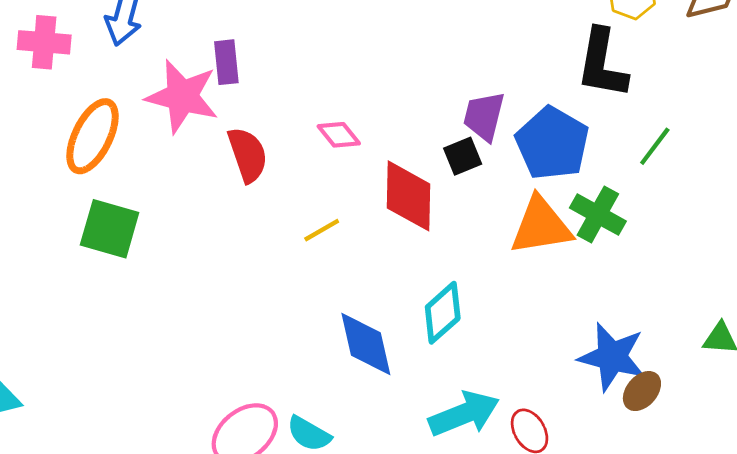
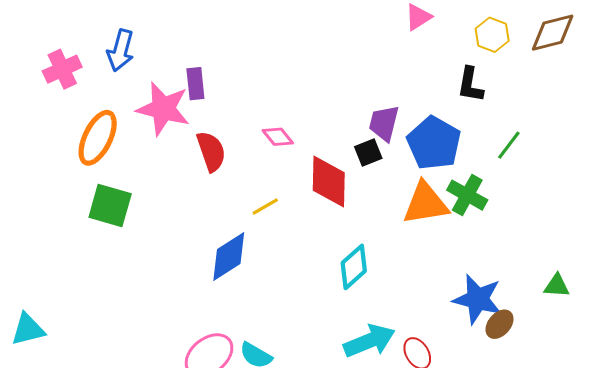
pink cross: (44, 42) -> (62, 69), turned -30
black L-shape: (602, 64) -> (470, 85), size x0.7
blue diamond: (366, 344) -> (229, 257), moved, turned 70

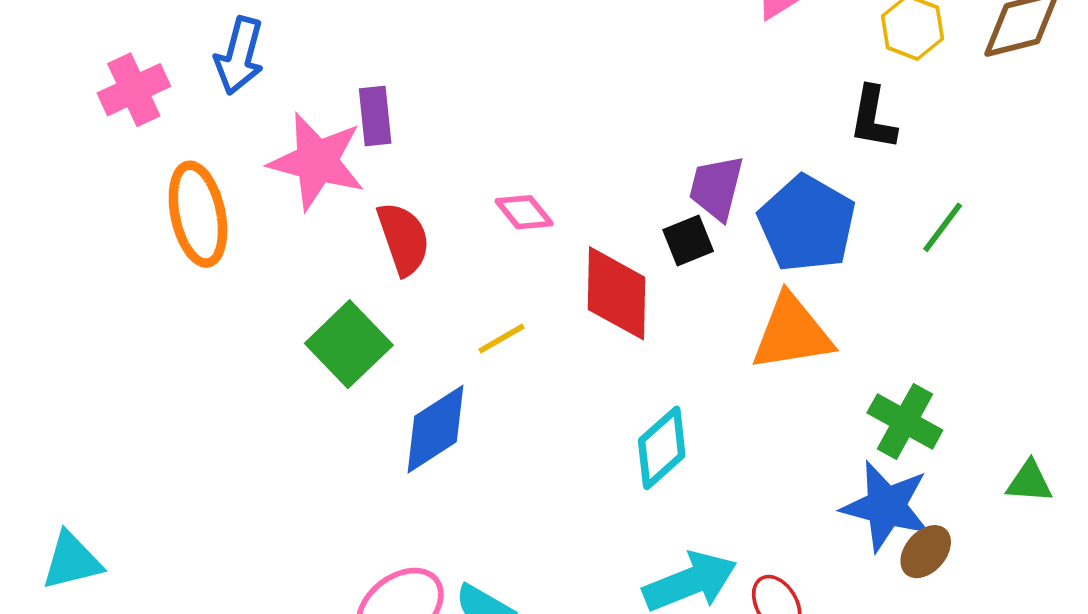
orange ellipse: (98, 138) -> (198, 214), turned -38
green cross: (467, 195) -> (905, 422), moved
green square: (110, 205) -> (349, 344), moved, turned 30

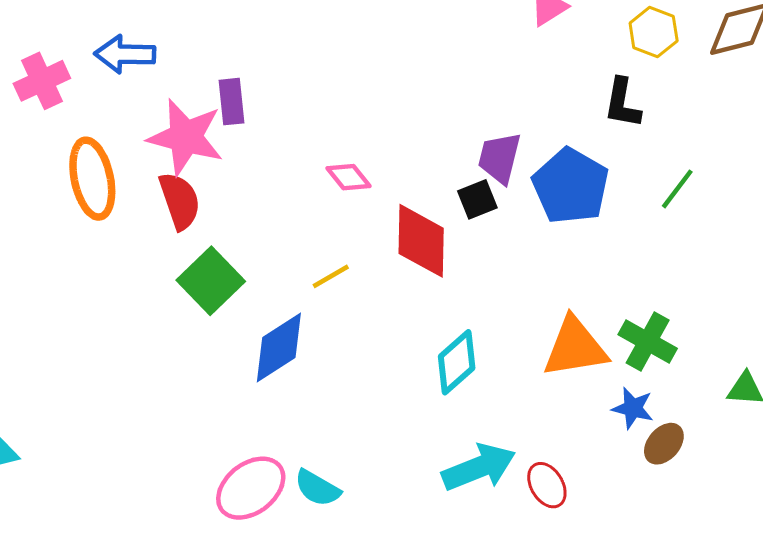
blue arrow: (239, 56) -> (125, 54), turned 76
red semicircle: (403, 239) -> (180, 201), moved
orange triangle: (792, 333) -> (575, 347), moved
blue star: (886, 506) -> (633, 408), size x0.6

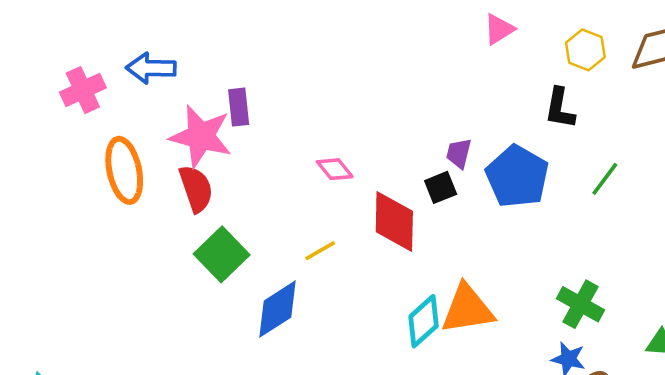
purple trapezoid: (500, 158) -> (459, 153), size x0.7
orange triangle: (575, 347) -> (467, 309), moved

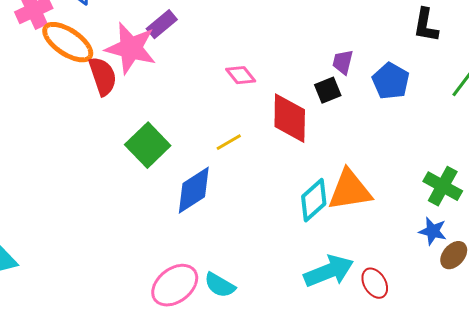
purple rectangle: (239, 107) -> (162, 24), turned 56
orange ellipse: (124, 170) -> (68, 42), moved, turned -44
blue pentagon: (517, 176) -> (391, 81), size x0.7
red semicircle: (196, 189) -> (103, 76), moved

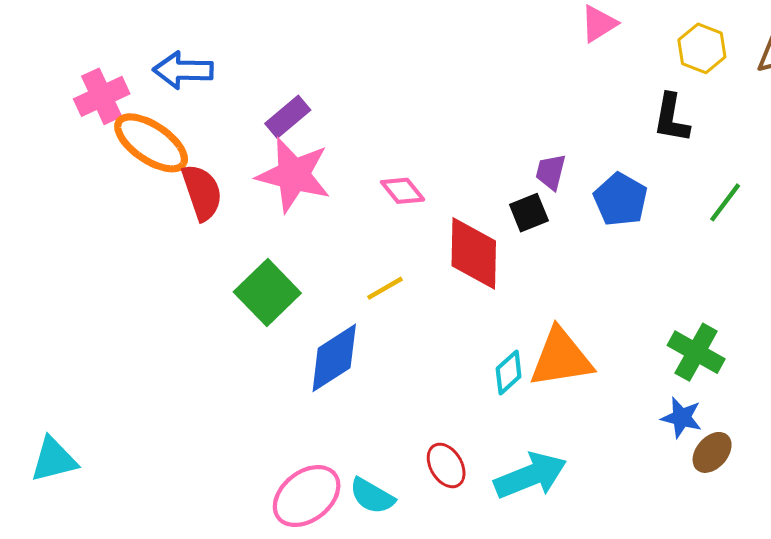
pink star: (131, 48) -> (294, 175), moved
cyan diamond: (314, 200) -> (509, 372), size x0.7
red ellipse: (375, 283) -> (446, 465), moved

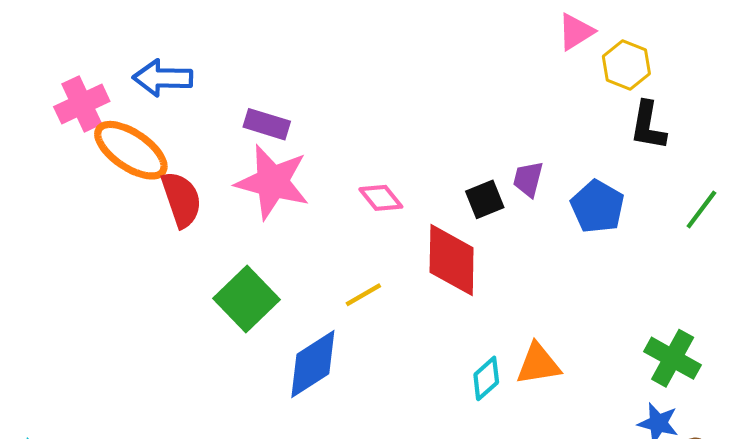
yellow hexagon: (702, 48) -> (626, 65), moved
purple rectangle: (288, 117) -> (267, 124), turned 57
black square: (529, 213) -> (485, 199), moved
orange triangle: (561, 358) -> (538, 364), size x0.7

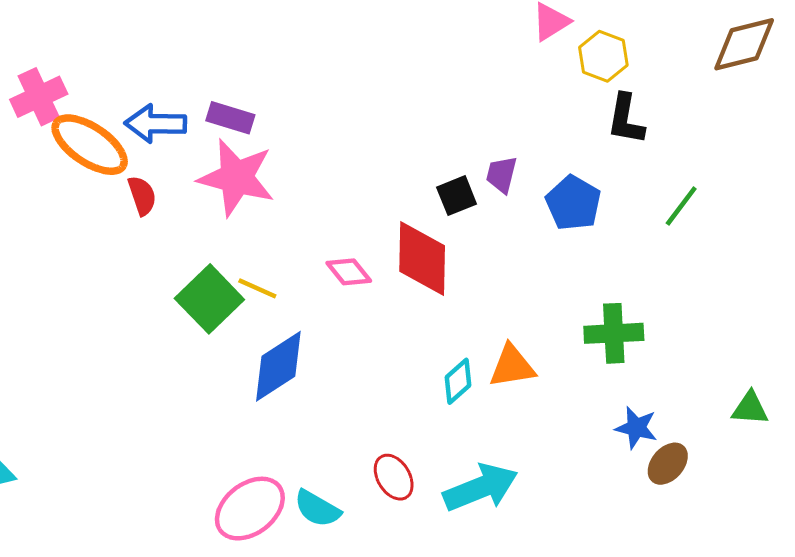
blue arrow: (163, 78) -> (156, 124), moved
pink diamond: (381, 198) -> (349, 272), moved
red semicircle: (181, 199) -> (142, 196), size x0.7
yellow line: (363, 295) -> (257, 288), moved, turned 54
green cross: (673, 358) -> (614, 333), moved, turned -32

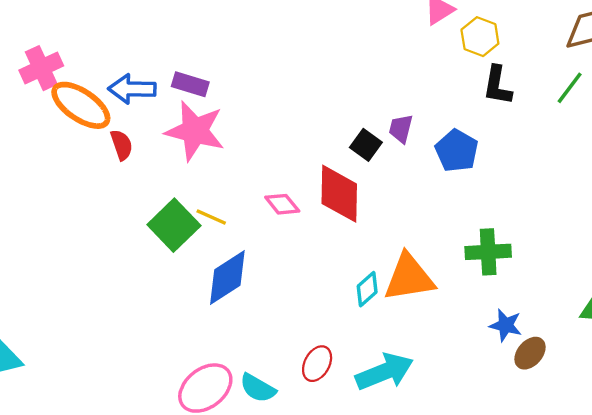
black square: (457, 196) -> (366, 145), turned -32
green line: (681, 206) -> (570, 88), moved
orange triangle: (512, 366) -> (409, 278), size x1.4
red ellipse: (394, 477) -> (317, 364), turned 60

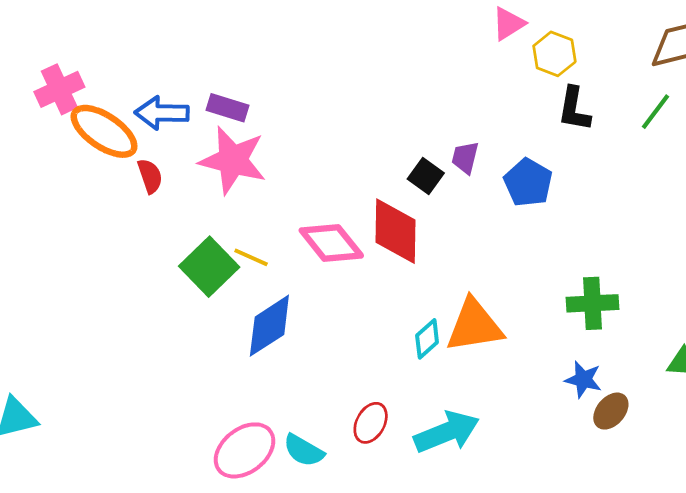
pink diamond: (282, 204) -> (331, 243), size x1.6
green cross: (488, 252) -> (593, 303), moved

